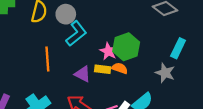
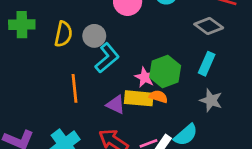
cyan rectangle: (178, 48) -> (207, 64), moved
yellow rectangle: (103, 69) -> (139, 98), size x1.5

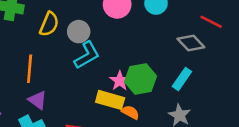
orange line: (74, 88) -> (30, 69), moved
orange semicircle: (158, 97) -> (130, 112), moved
purple triangle: (116, 105) -> (38, 100), moved

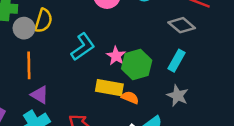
gray circle: (79, 32) -> (24, 28), moved
pink star: (120, 81) -> (116, 56), moved

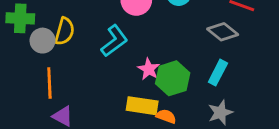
cyan L-shape: (83, 47) -> (114, 41), moved
gray star: (178, 96) -> (220, 113), turned 30

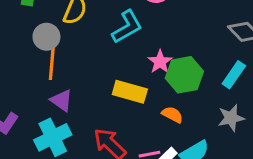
gray circle: (43, 41) -> (46, 37), moved
yellow rectangle: (142, 106) -> (130, 92), moved

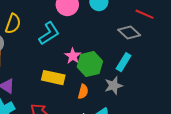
orange semicircle: (172, 115) -> (83, 92), turned 80
gray star: (231, 118) -> (114, 86), moved

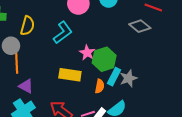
cyan rectangle: (124, 62) -> (114, 77), moved

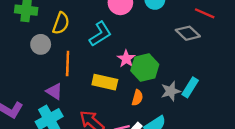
orange line: (17, 63) -> (68, 63), moved
cyan rectangle: (114, 77) -> (190, 87), moved

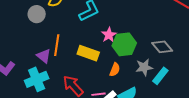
gray diamond: (188, 33) -> (162, 47), moved
orange line: (68, 63) -> (57, 45), moved
cyan rectangle: (190, 87) -> (160, 76), moved

